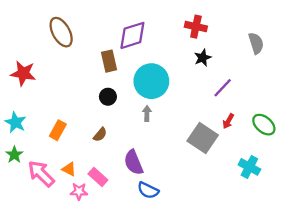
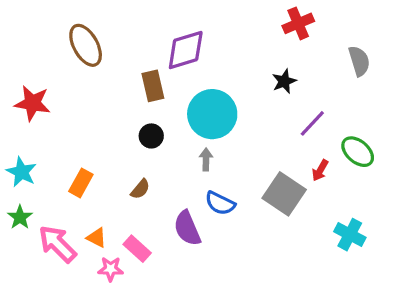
red cross: (196, 27) -> (298, 23), moved, turned -35
green ellipse: (264, 125) -> (358, 152), moved
blue semicircle: (148, 190) -> (220, 203), moved

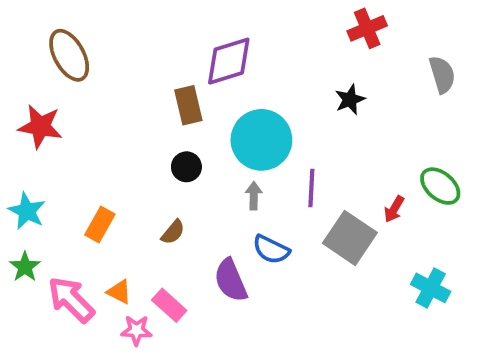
brown ellipse: (86, 45) -> (69, 55), moved
purple line: (312, 123) -> (311, 188), moved, turned -40

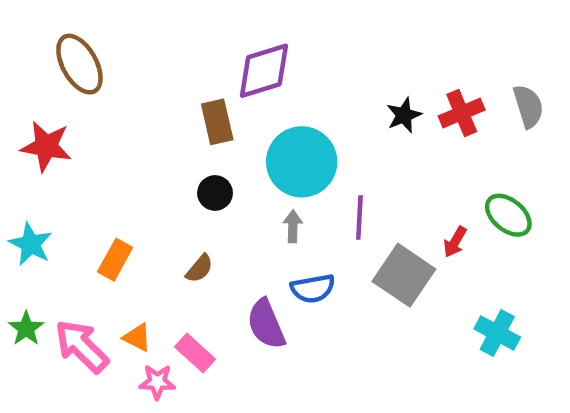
red cross: (367, 28) -> (462, 113), moved
gray semicircle: (442, 75) -> (528, 106), moved
blue semicircle: (271, 249) -> (313, 289), turned -36
green star: (25, 267) -> (26, 329), moved

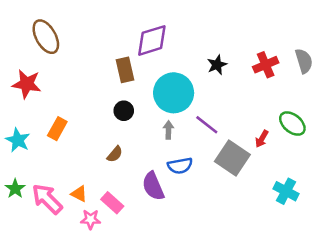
black star: (404, 115) -> (217, 65), moved
purple line: (359, 217) -> (207, 125), turned -55
orange rectangle: (115, 260) -> (57, 129), moved

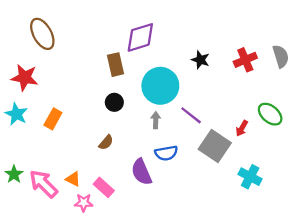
black star: (217, 65) -> (200, 60), turned -30
cyan star: (18, 140) -> (16, 114), moved
cyan cross: (286, 191) -> (250, 177), moved

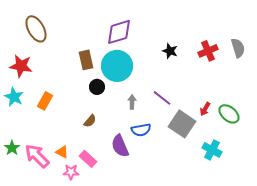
brown rectangle: (116, 65) -> (86, 60), moved
cyan circle: (160, 86) -> (117, 66), moved
green ellipse: (270, 114) -> (229, 114), moved

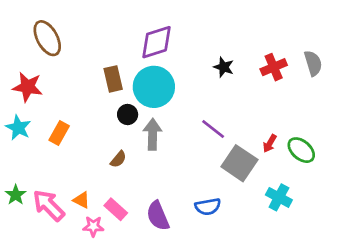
gray arrow: (132, 102) -> (153, 134), moved, size x1.6
blue semicircle: (141, 130) -> (208, 207), moved
purple semicircle: (120, 146) -> (158, 216), moved

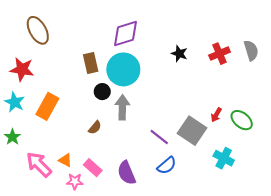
purple line: (213, 129) -> (159, 137), moved
orange rectangle: (59, 133) -> (47, 106), size x1.4
green star: (16, 195) -> (12, 137), moved
blue semicircle: (208, 207) -> (167, 166), turned -30

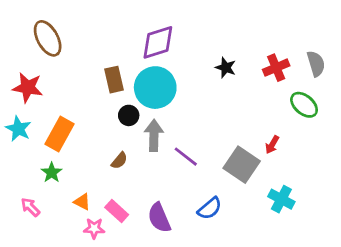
green ellipse: (242, 120) -> (304, 105), moved
green star: (12, 137) -> (52, 173), moved
purple line: (159, 137) -> (186, 157), moved
pink arrow: (39, 164) -> (30, 207), moved, size x0.6

